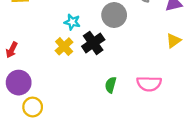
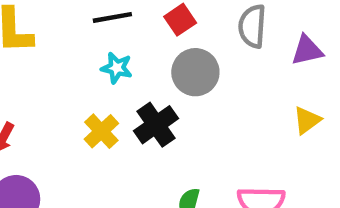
cyan star: (72, 22) -> (117, 68), moved

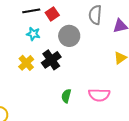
red square: (180, 20) -> (52, 14), moved

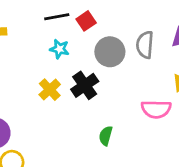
gray semicircle: (95, 15) -> (145, 45), moved
pink semicircle: (99, 95) -> (156, 109), moved

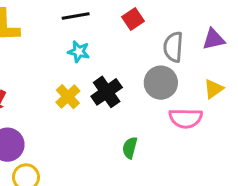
red square: (86, 21) -> (133, 19), moved
gray circle: (110, 52) -> (161, 83), moved

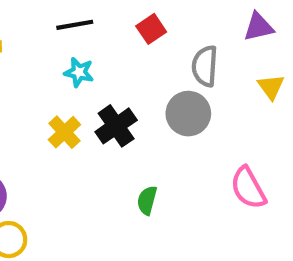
purple triangle: (214, 39) -> (259, 27), moved
yellow triangle: (214, 89) -> (271, 87), moved, turned -30
pink semicircle: (186, 118) -> (248, 188), moved, turned 60

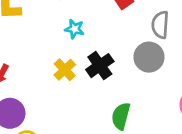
green semicircle: (147, 200) -> (121, 116), size x1.4

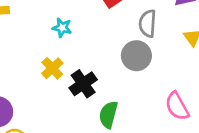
black cross: (100, 66) -> (83, 84), moved

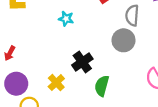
yellow cross: (52, 68) -> (56, 83), moved

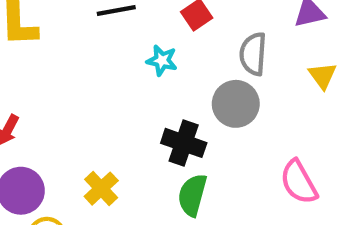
cyan star: (66, 19) -> (162, 60), moved
black cross: (82, 62) -> (184, 143), moved, turned -36

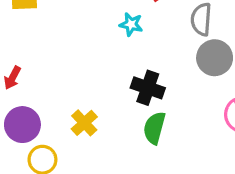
gray circle: (236, 104) -> (215, 58), moved

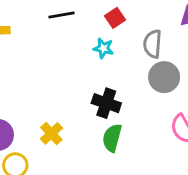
cyan star: (131, 24) -> (103, 48), moved

